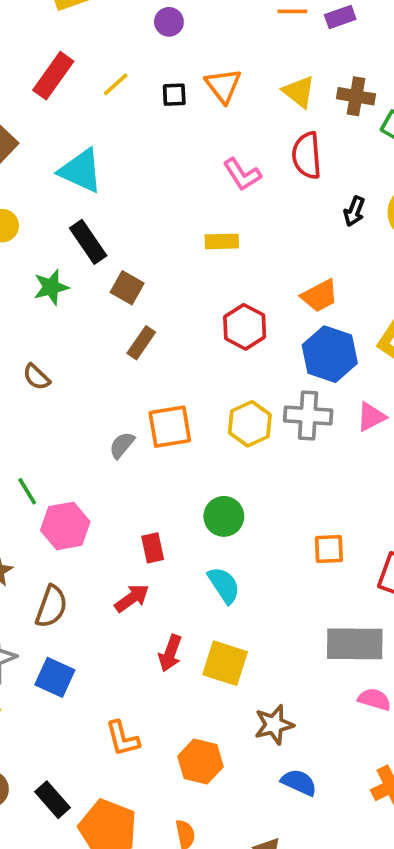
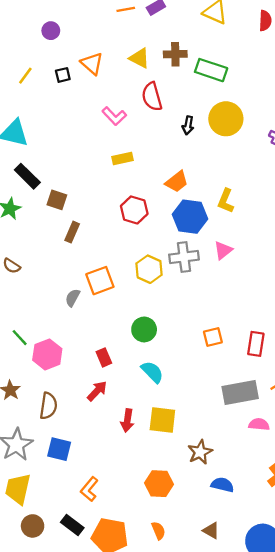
yellow rectangle: (222, 241) -> (123, 158), moved
orange L-shape: (122, 738) -> (89, 489), moved, turned 65

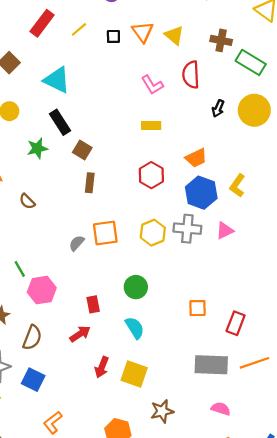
yellow triangle: (139, 58) -> (174, 35), moved
brown rectangle: (72, 232) -> (90, 183), turned -30
pink semicircle: (259, 424) -> (221, 409), moved

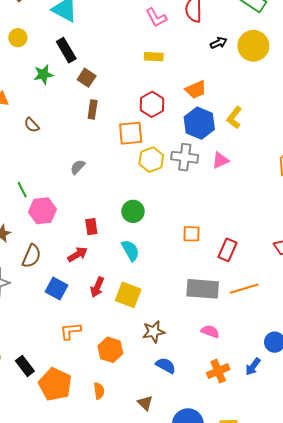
black arrow: (218, 108) -> (219, 43), turned -140
orange square: (105, 233) -> (131, 133), moved
blue square: (33, 380) -> (57, 289), moved
orange L-shape: (53, 422) -> (71, 331), moved, turned 30

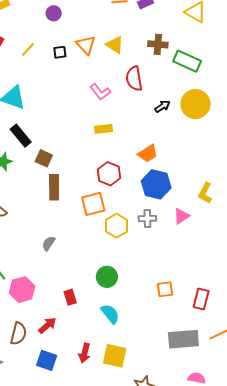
brown rectangle: (93, 109) -> (54, 187), size x1.4
yellow L-shape: (234, 118) -> (205, 193), moved
gray cross: (185, 157) -> (147, 218), size x0.7
red arrow: (78, 254) -> (47, 325), moved

